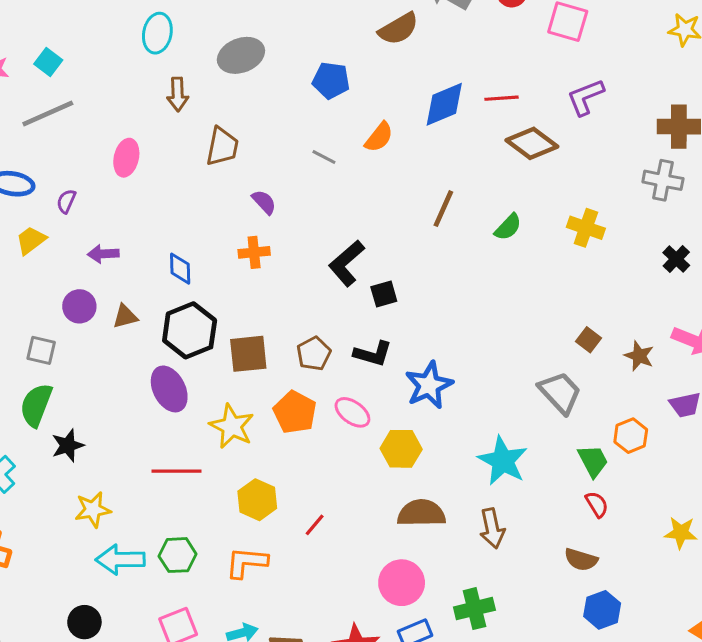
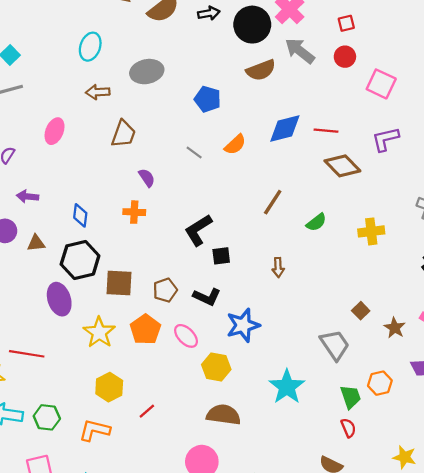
brown arrow: (178, 94) -> (98, 92), turned 80
yellow cross: (586, 228) -> (371, 231), turned -35
red line: (176, 471) -> (27, 354), moved
brown arrow: (492, 528) -> (278, 267), moved, size x0.7

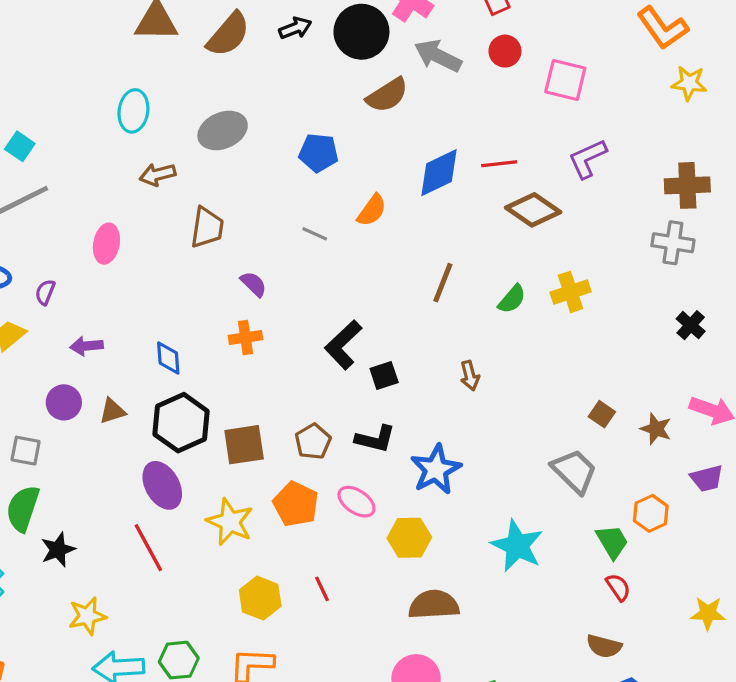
yellow cross: (371, 231) -> (571, 292), moved
red line: (27, 354) -> (148, 548), moved, turned 64
red line: (147, 411) -> (322, 589), moved, turned -63

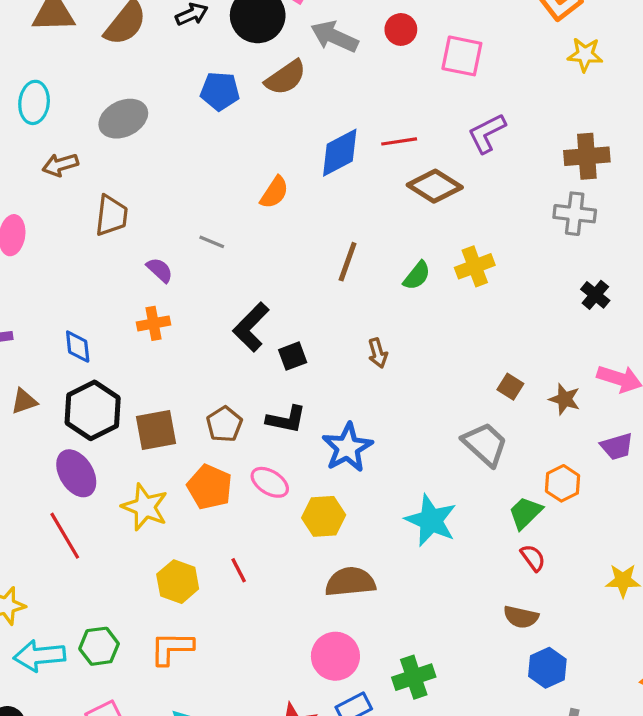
blue pentagon: (319, 153) -> (220, 91), moved
gray line: (315, 234) -> (212, 242), moved
green trapezoid: (612, 542) -> (525, 513), turned -102

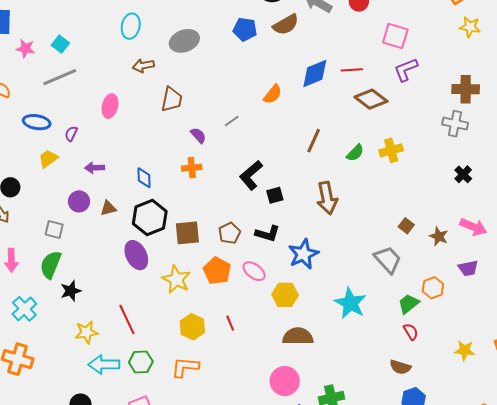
pink square: (462, 56) -> (395, 36), moved
gray line: (212, 242) -> (232, 121), turned -63
brown arrow: (378, 353) -> (327, 198), size x1.8
red line: (65, 536) -> (127, 320), moved

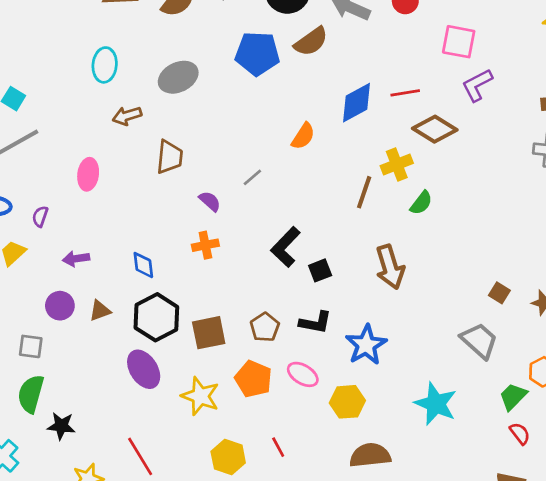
blue pentagon: (245, 29) -> (257, 53), size x1.4
yellow cross: (391, 150) -> (397, 164), moved
black star: (71, 291) -> (61, 426), turned 30

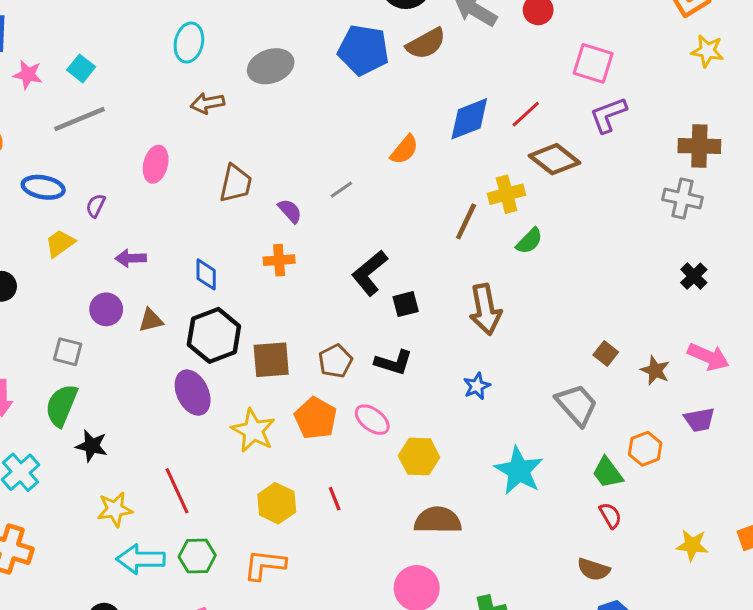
red line: (405, 93) -> (526, 114), turned -40
brown trapezoid: (170, 157) -> (236, 183), moved
blue star: (366, 345) -> (477, 386), moved, size x0.6
green trapezoid: (513, 397) -> (608, 473), turned -88

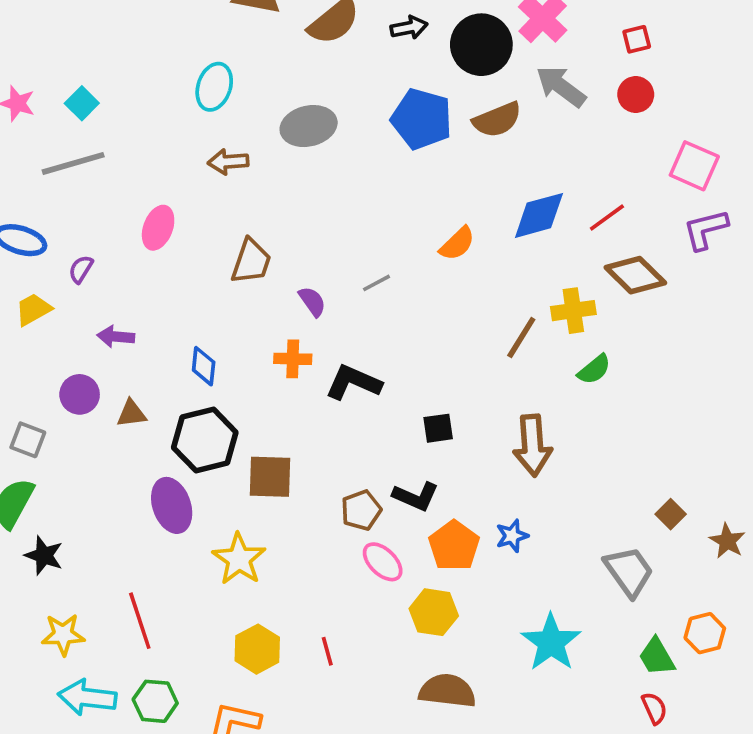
black L-shape: (370, 273) -> (353, 382), moved, turned 57
brown pentagon: (335, 361) -> (361, 510), moved
orange pentagon: (316, 418) -> (454, 546), moved

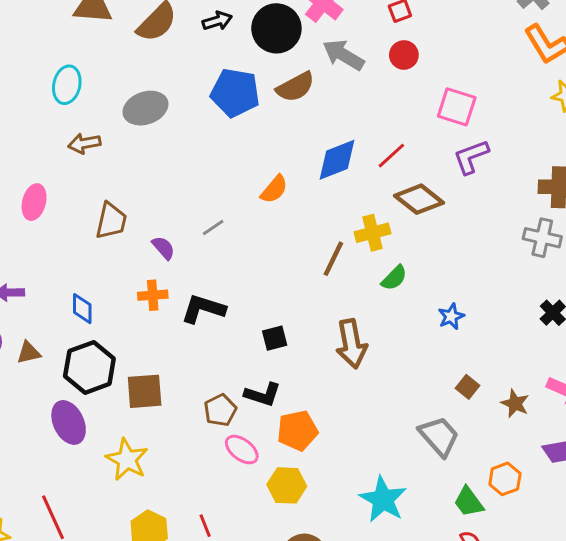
blue star: (512, 536) -> (451, 316), moved
orange pentagon: (454, 546) -> (297, 431), turned 30

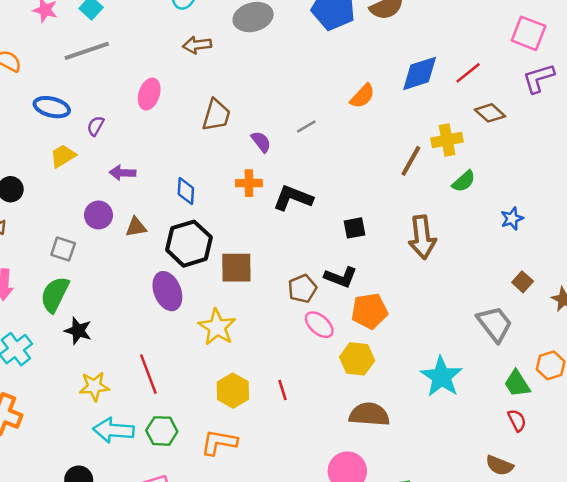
brown diamond: (419, 199) -> (490, 113), size x0.7

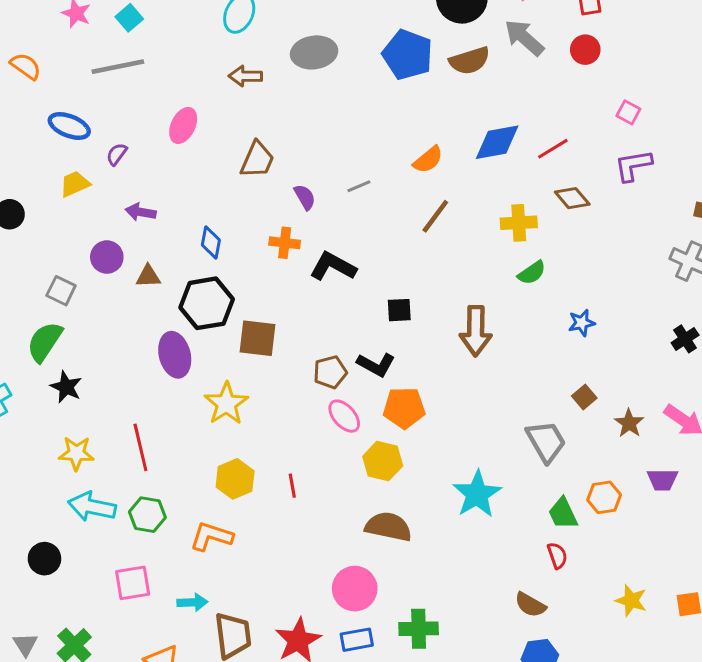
pink square: (529, 33) -> (628, 112), size x0.6
brown line: (411, 161) -> (435, 216), moved

